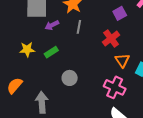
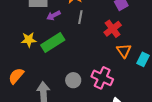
green rectangle: (51, 52) -> (53, 42), size x1.6
gray circle: (70, 78) -> (73, 80), moved
pink cross: (115, 87) -> (102, 78), moved

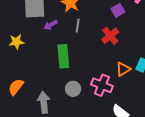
yellow star: (29, 40) -> (16, 42), moved
green rectangle: (53, 42) -> (63, 56), moved, turned -60
orange triangle: (124, 51) -> (123, 69), moved, turned 35

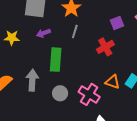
purple arrow: (51, 25) -> (43, 33), moved
orange triangle: (123, 69) -> (113, 82), turned 42
gray arrow: (44, 102) -> (32, 80), moved

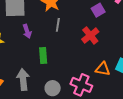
purple arrow: (43, 33) -> (27, 31), turned -80
green rectangle: (56, 60) -> (43, 56), size x0.7

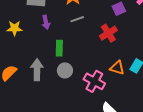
gray line: (58, 25) -> (77, 19), turned 56
gray circle: (53, 88) -> (65, 70), moved

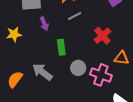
red cross: (108, 33) -> (102, 36), moved
gray arrow: (37, 70) -> (42, 72), turned -45
gray circle: (65, 70) -> (78, 68), moved

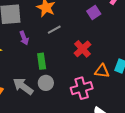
gray circle: (78, 68) -> (46, 83), moved
pink cross: (101, 75) -> (82, 88), turned -35

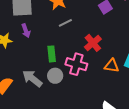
purple arrow: (24, 38) -> (26, 31), moved
pink cross: (82, 88) -> (76, 64), moved, turned 30

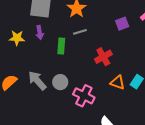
green rectangle: (52, 54) -> (61, 46), moved
pink cross: (76, 64) -> (84, 96), moved

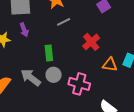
green rectangle: (61, 46) -> (49, 53), moved

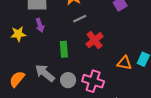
red cross: (91, 42) -> (95, 40), moved
gray circle: (54, 75) -> (68, 80), moved

